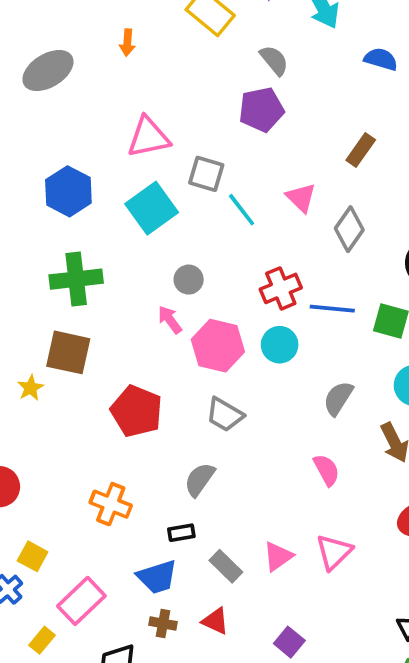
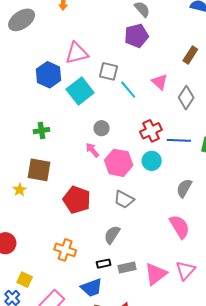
blue hexagon: (68, 191) -> (49, 75), moved
green cross: (76, 279) -> (41, 131), size x0.6
pink semicircle: (326, 470) -> (180, 227), size x1.4
pink triangle: (278, 556) -> (156, 274), size x1.4
gray rectangle: (226, 566) -> (127, 268), moved, turned -54

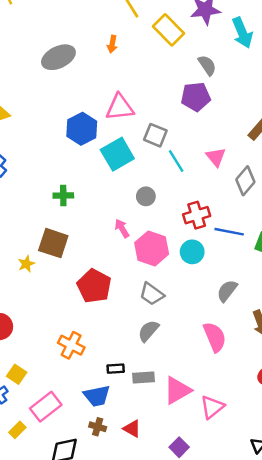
gray circle: (102, 128) -> (146, 196), moved
gray semicircle: (112, 235) -> (148, 331), moved
pink triangle: (185, 270) -> (212, 407), moved

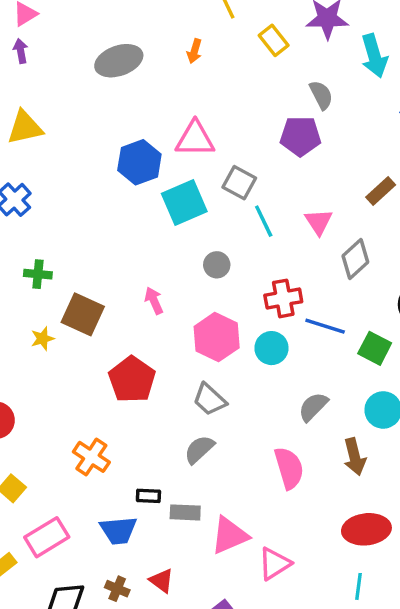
yellow rectangle: (168, 30) -> (274, 40), size x0.7
green cross: (63, 196) -> (38, 274), moved
pink arrow: (122, 228) -> (154, 301), moved
brown cross: (98, 427) -> (117, 589), moved

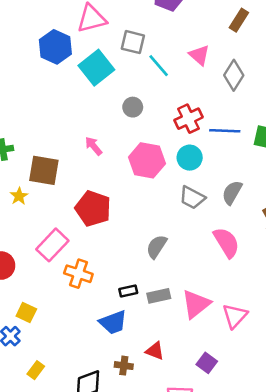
gray trapezoid: (209, 400) -> (192, 198), moved
pink rectangle: (47, 537) -> (52, 245), moved

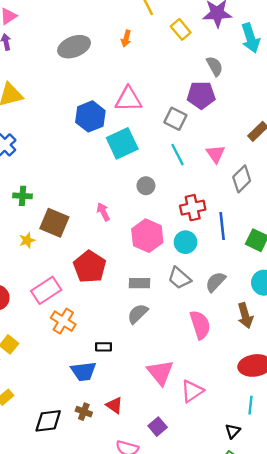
gray square: (133, 42) -> (175, 119), moved
blue line: (225, 131) -> (222, 226), turned 68
gray rectangle: (159, 296) -> (140, 283), moved
pink triangle: (196, 304) -> (160, 372), turned -44

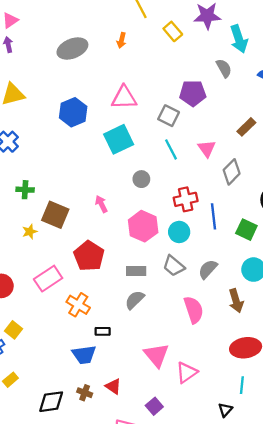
gray semicircle: (215, 66) -> (224, 68), moved
blue hexagon: (90, 116) -> (73, 112), moved
orange cross: (63, 321) -> (78, 305), moved

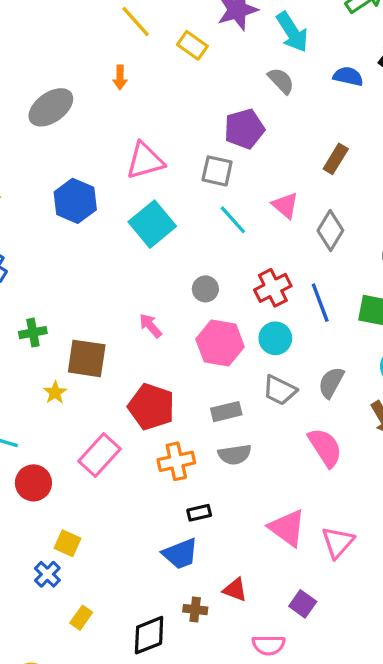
gray circle: (141, 179) -> (205, 289), moved
gray semicircle: (135, 300) -> (235, 455), turned -130
orange cross: (78, 305) -> (176, 461), moved, turned -30

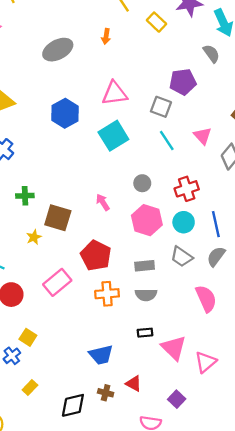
blue line: (320, 303) -> (216, 224), moved
black rectangle: (199, 513) -> (145, 333), moved

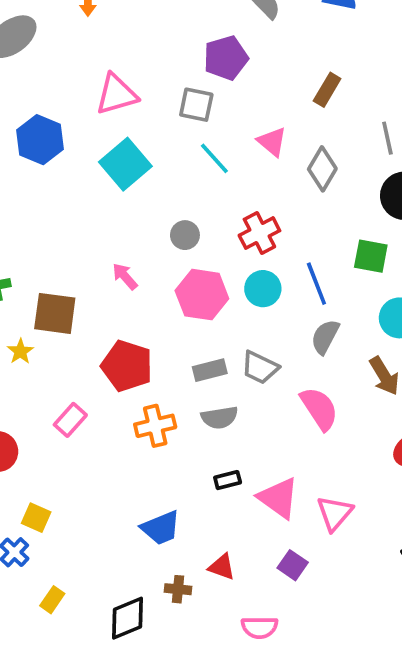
gray trapezoid: (182, 257) -> (260, 368), moved
pink rectangle: (57, 282) -> (70, 420), size x0.7
purple square: (177, 399) -> (293, 565), moved

